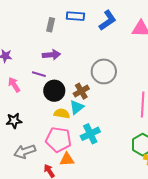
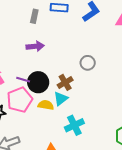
gray circle: (104, 71) -> (88, 63), size x0.6
purple line: (39, 74) -> (23, 80), moved
pink pentagon: (58, 140) -> (20, 100), moved, turned -30

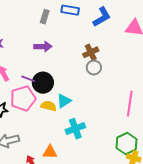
brown cross: (65, 82) -> (91, 52), moved

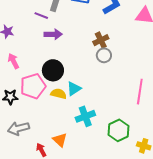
purple line: (28, 79) -> (41, 16), moved
green hexagon: (127, 144) -> (119, 130), moved
orange triangle: (50, 152) -> (60, 140), turned 42

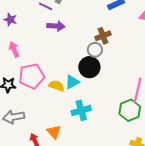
gray circle: (104, 55) -> (95, 50), moved
black circle: (53, 70) -> (89, 67), moved
green hexagon: (119, 130) -> (130, 110), moved

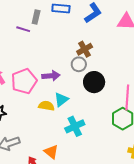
purple arrow: (56, 26) -> (51, 76), moved
black circle: (89, 67) -> (94, 82), moved
pink pentagon: (32, 76) -> (24, 81), moved

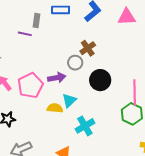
gray circle: (79, 64) -> (75, 63), moved

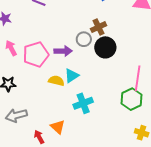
black circle: (100, 80) -> (105, 47), moved

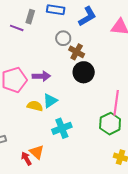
brown cross: (99, 27) -> (77, 52), turned -35
gray circle: (84, 39) -> (63, 38), moved
red arrow: (39, 137) -> (26, 159), moved

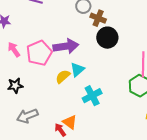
purple arrow: (41, 76) -> (66, 46), size x1.4
yellow semicircle: (35, 106) -> (63, 77), turned -49

